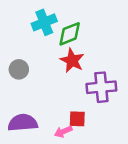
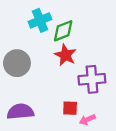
gray circle: (19, 69) -> (17, 63), size x1.5
pink arrow: (63, 132) -> (87, 120), moved

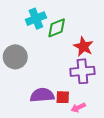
red star: (65, 55) -> (83, 47), moved
purple semicircle: (20, 112) -> (42, 95), moved

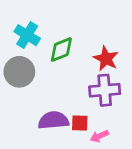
cyan cross: (36, 19) -> (27, 35), moved, turned -36
green diamond: (57, 28) -> (61, 49), moved

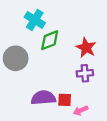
cyan cross: (27, 35) -> (35, 20), moved
purple cross: (105, 90) -> (85, 73), size x0.7

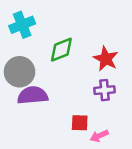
cyan cross: (35, 20) -> (22, 25), moved, turned 36
purple semicircle: (43, 98) -> (33, 95), moved

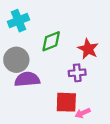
purple cross: (104, 90) -> (77, 73), moved
red square: (80, 123) -> (66, 102), size x1.5

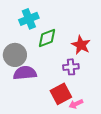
cyan cross: (18, 21) -> (29, 19), moved
red square: (66, 102) -> (61, 94), turned -30

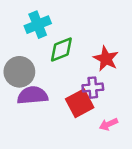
red square: (61, 94) -> (80, 103), moved
pink arrow: (76, 104) -> (109, 124), moved

